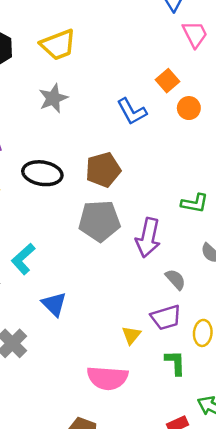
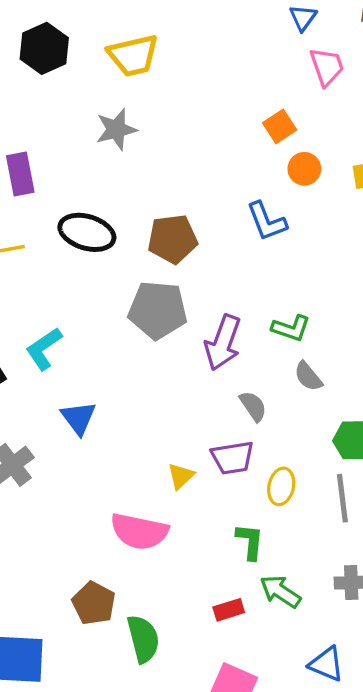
blue L-shape: (132, 111) -> (267, 221), moved
green L-shape: (195, 203) -> (291, 328), moved
green L-shape: (175, 363) -> (250, 541), moved

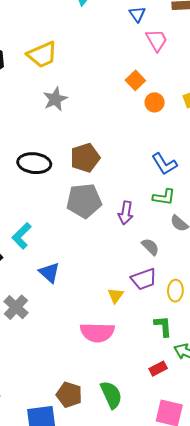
gray star: (116, 129) -> (55, 99), moved
blue L-shape: (267, 221) -> (164, 164), moved
purple arrow: (223, 343) -> (126, 213), size x0.7
brown pentagon: (94, 603) -> (69, 395), moved

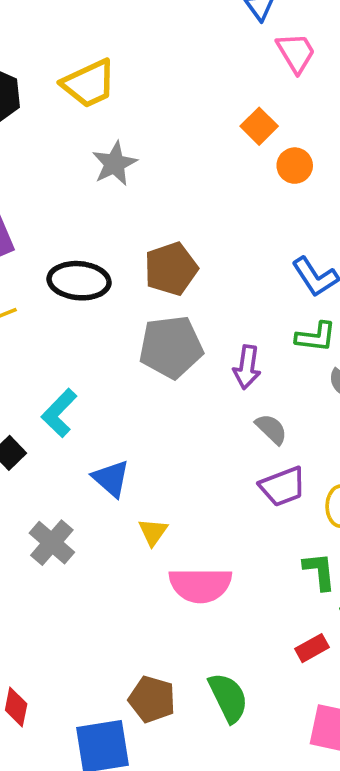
gray semicircle: (150, 247) -> (271, 429), moved
yellow triangle: (116, 295) -> (153, 532), moved

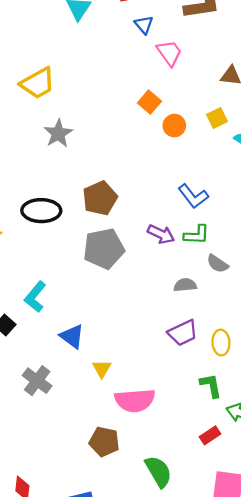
purple arrow: (247, 367) -> (161, 234), moved, turned -68
gray semicircle: (271, 429) -> (185, 285), moved, turned -45
brown pentagon: (152, 699) -> (104, 442), moved

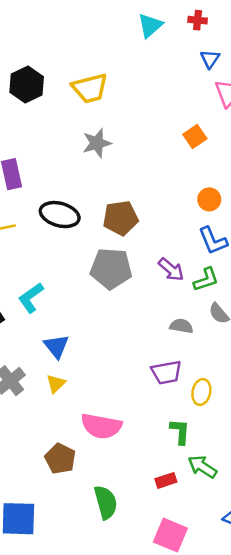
orange circle: (174, 126) -> (209, 199), moved
green L-shape: (197, 235) -> (206, 280), turned -36
yellow triangle: (102, 369) -> (56, 384), moved

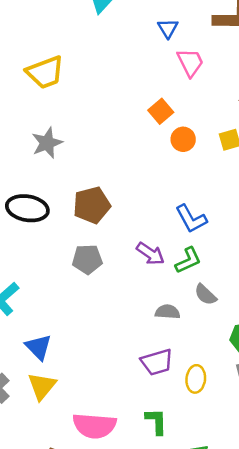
gray star: (97, 143) -> (47, 143), moved
orange circle: (209, 199) -> (183, 139), moved
gray pentagon: (111, 269) -> (87, 259), size x0.7
yellow triangle: (56, 384) -> (42, 386), size x1.4
green L-shape: (180, 432) -> (156, 421), moved

